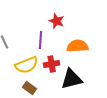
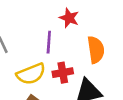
orange semicircle: (78, 46) -> (96, 50), turned 85

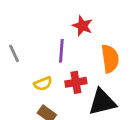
yellow semicircle: (31, 74) -> (43, 84), size x0.6

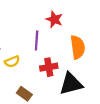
yellow semicircle: (43, 84) -> (12, 62), moved

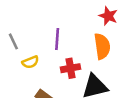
red star: (54, 19) -> (108, 16), moved

